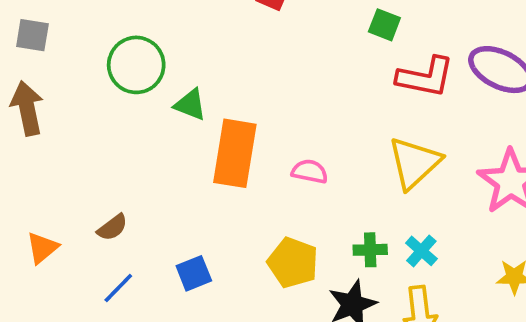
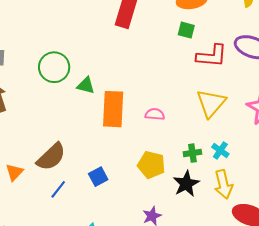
brown semicircle: (112, 227) -> (51, 157), size x1.8

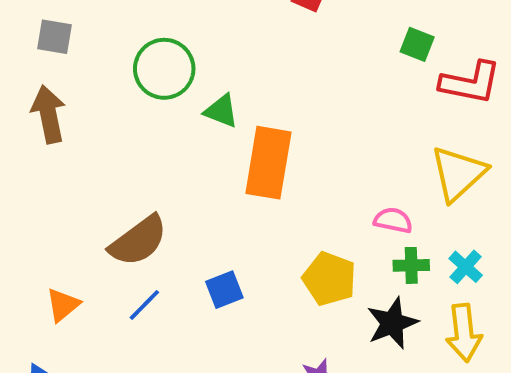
green square: (186, 30) -> (417, 44), moved
pink semicircle: (155, 114) -> (393, 220), moved
orange triangle: (14, 172) -> (63, 305), moved

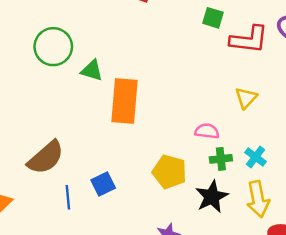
yellow triangle: (458, 173) -> (246, 98), size x0.6
blue line: (144, 305) -> (68, 197), moved, turned -45

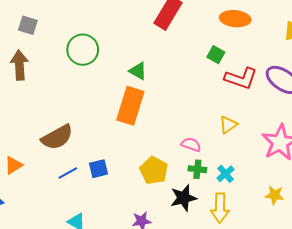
green triangle: (92, 71) -> (138, 71), moved
blue line: (68, 197) -> (68, 173), turned 54

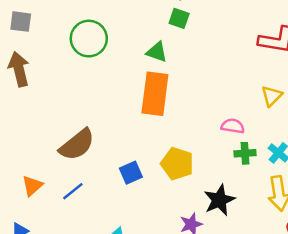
green square: (216, 55) -> (179, 18), moved
yellow pentagon: (154, 170) -> (177, 164), moved
blue line: (68, 173) -> (73, 191), moved
black star: (183, 198) -> (219, 200), moved

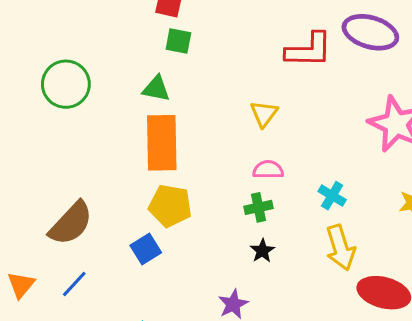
yellow triangle: (272, 96) -> (264, 114), moved
green cross: (245, 153) -> (259, 207), moved
yellow pentagon: (177, 164) -> (170, 206), moved
black star: (219, 200) -> (262, 251), moved, size x0.6

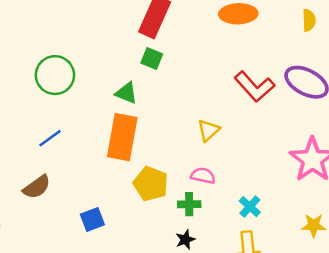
red L-shape: (309, 50) -> (254, 87), turned 36
yellow pentagon: (170, 206) -> (151, 184), moved
brown semicircle: (71, 223) -> (37, 187), size x0.7
blue line: (74, 284) -> (50, 138), moved

